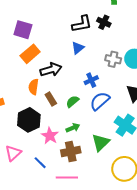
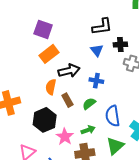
black cross: (104, 22) -> (120, 45), moved, turned -32
blue triangle: (78, 48) -> (97, 50), turned -32
blue cross: (91, 80) -> (96, 81), moved, turned 32
blue semicircle: (100, 101) -> (113, 116), moved, turned -60

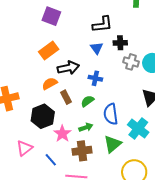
purple square: (43, 29) -> (51, 16), moved
orange semicircle: (51, 87) -> (50, 84), turned 49

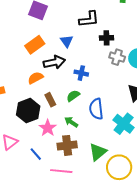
blue triangle: (97, 48) -> (67, 41), moved
brown rectangle: (66, 97) -> (50, 100), moved
green arrow: (86, 127) -> (71, 122), turned -128
green triangle: (113, 144) -> (98, 152), moved

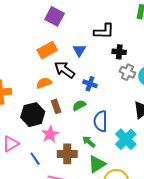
black arrow: (54, 62) -> (64, 70), turned -140
green arrow: (71, 122) -> (89, 142), moved

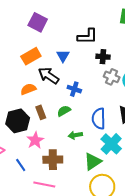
blue semicircle: (101, 121) -> (99, 119), moved
green arrow: (89, 142) -> (75, 135), moved, turned -48
green triangle: (97, 164) -> (93, 161), moved

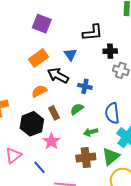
brown cross: (53, 160) -> (86, 158), moved

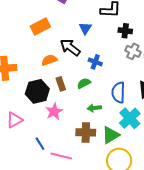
orange rectangle: (38, 58) -> (40, 26), moved
blue line: (39, 167) -> (40, 144), moved

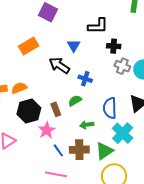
orange semicircle: (49, 60) -> (19, 88), moved
brown rectangle: (61, 84) -> (56, 109), moved
blue line: (40, 144) -> (58, 150), moved

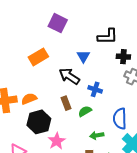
brown rectangle: (56, 109) -> (66, 103), moved

